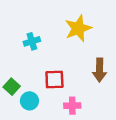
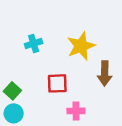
yellow star: (78, 28) -> (81, 46), moved
cyan circle: (29, 101) -> (14, 113), moved

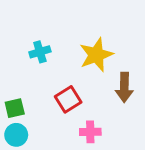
red square: (57, 83) -> (68, 99), turned -30
green square: (12, 91) -> (15, 108), turned 35

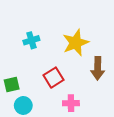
cyan circle: (16, 135) -> (23, 105), moved

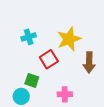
red square: (54, 78) -> (49, 59), moved
green square: (12, 85) -> (32, 80), moved, turned 32

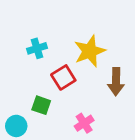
pink cross: (65, 94) -> (84, 123), turned -32
cyan circle: (21, 96) -> (16, 126), moved

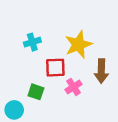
red square: (63, 77) -> (55, 68), turned 30
pink cross: (84, 123) -> (74, 87), moved

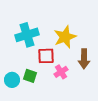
cyan cross: (32, 42) -> (27, 35), size x1.6
cyan circle: (14, 110) -> (12, 80), moved

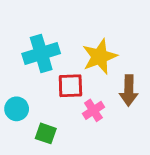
green square: (30, 76) -> (46, 133), moved
cyan circle: (12, 80) -> (17, 109), moved

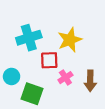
brown arrow: (129, 90) -> (90, 81), moved
green square: (46, 133) -> (32, 94), size x1.5

